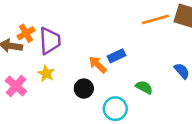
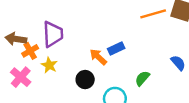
orange cross: (26, 33) -> (30, 51), moved
green semicircle: (144, 87) -> (142, 78), turned -77

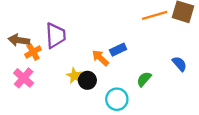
yellow star: (49, 65) -> (74, 76), moved

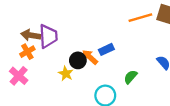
brown arrow: (19, 40) -> (31, 35), moved
black circle: (87, 80) -> (78, 60), moved

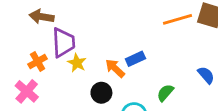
brown arrow: (31, 35) -> (42, 17), moved
black circle: (78, 60) -> (101, 93), moved
yellow star: (66, 74) -> (77, 63), moved

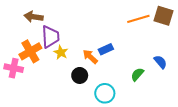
orange cross: (38, 61) -> (30, 51), size x1.5
pink cross: (27, 91) -> (14, 68), moved, turned -30
green semicircle: (165, 93) -> (137, 74), moved

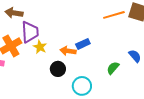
orange arrow: (90, 57) -> (68, 51), turned -35

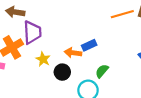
yellow star: (40, 47) -> (43, 59), moved
green semicircle: (113, 68) -> (102, 71), moved

